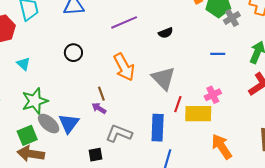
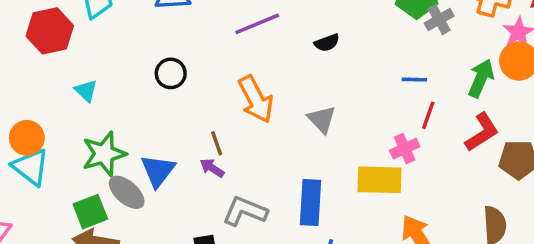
gray triangle: (163, 78) -> (322, 119), size x0.7
red line: (178, 104) -> (428, 115), moved
blue triangle: (69, 123) -> (158, 171), moved

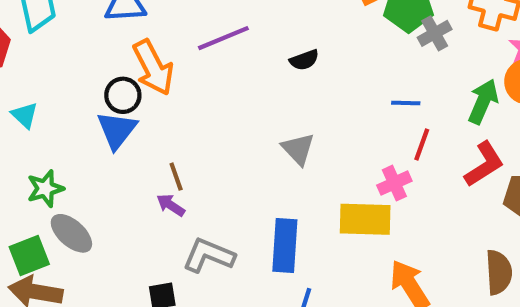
orange arrow: (256, 99) -> (153, 68), moved
green star: (104, 154) -> (45, 189), size x0.7
blue triangle: (158, 171) -> (117, 130), moved

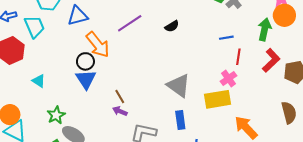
gray triangle: (298, 149) -> (179, 86), moved, size x1.4
blue rectangle: (285, 245) -> (180, 120), size x0.7

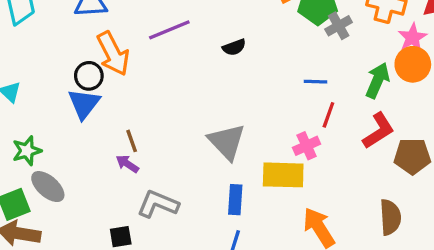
blue rectangle: (180, 120) -> (235, 200), moved

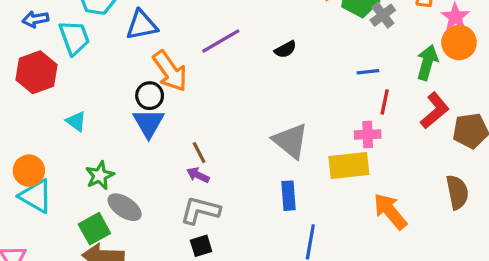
pink cross: (307, 146) -> (368, 135), turned 30
blue rectangle: (235, 200) -> (288, 196), moved
gray L-shape: (158, 204) -> (200, 210), moved

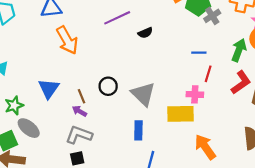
purple line: (221, 41) -> (117, 18), moved
black circle: (150, 96) -> (108, 86), moved
blue triangle: (149, 123) -> (49, 89), moved

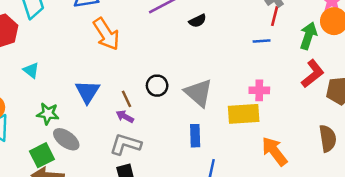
red line: (208, 74) -> (275, 16), moved
green star: (14, 105) -> (48, 114), turned 30

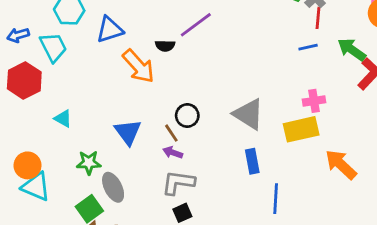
black semicircle: (198, 21) -> (165, 46), moved, turned 36
green arrow: (308, 36) -> (352, 50), moved, turned -64
black circle: (157, 86) -> (187, 116), moved
gray ellipse: (66, 139) -> (113, 187), turned 36

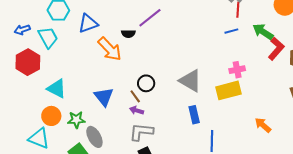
cyan triangle: (63, 119) -> (57, 89), size x1.5
orange arrow: (341, 164) -> (263, 125), moved, size x0.7
orange circle: (28, 165) -> (51, 116), moved

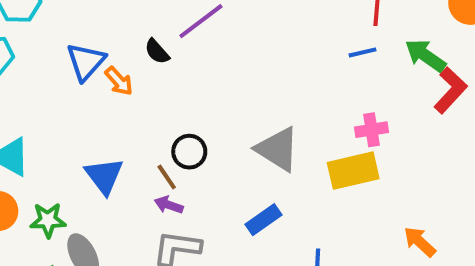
blue triangle: (88, 23) -> (86, 62), moved, turned -30
black semicircle: (128, 34) -> (157, 51), turned 48
orange arrow: (110, 49) -> (119, 81), size x0.6
blue rectangle: (194, 115) -> (263, 220), moved, turned 66

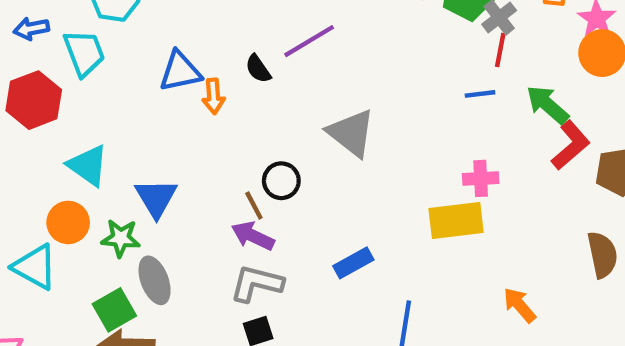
blue triangle: (86, 62) -> (180, 71), turned 30
orange arrow: (119, 81) -> (213, 96), turned 32
gray triangle: (278, 149) -> (351, 133), moved
blue triangle: (104, 176) -> (156, 198), moved
purple arrow: (169, 205) -> (253, 236), size x1.4

